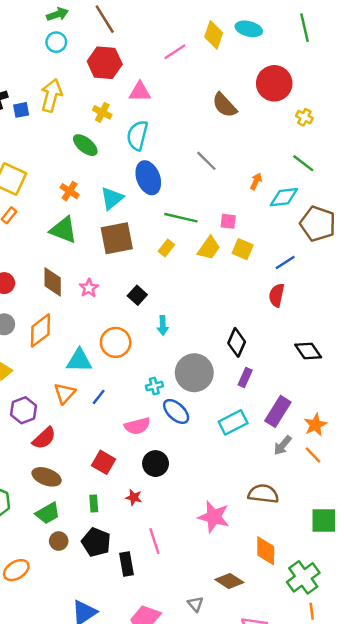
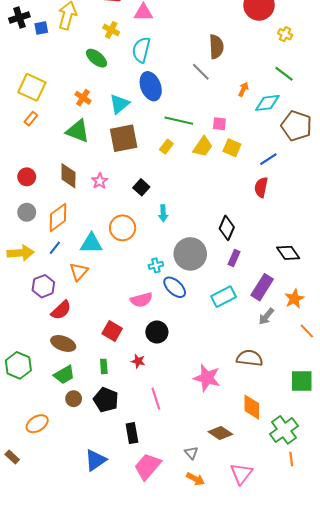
brown semicircle: (225, 105) -> (216, 47), moved, turned -140
black diamond: (308, 351) -> (288, 253), moved
blue line: (99, 397) -> (55, 248), moved
orange line: (313, 455) -> (307, 331), moved
black rectangle: (126, 564) -> (132, 433), moved

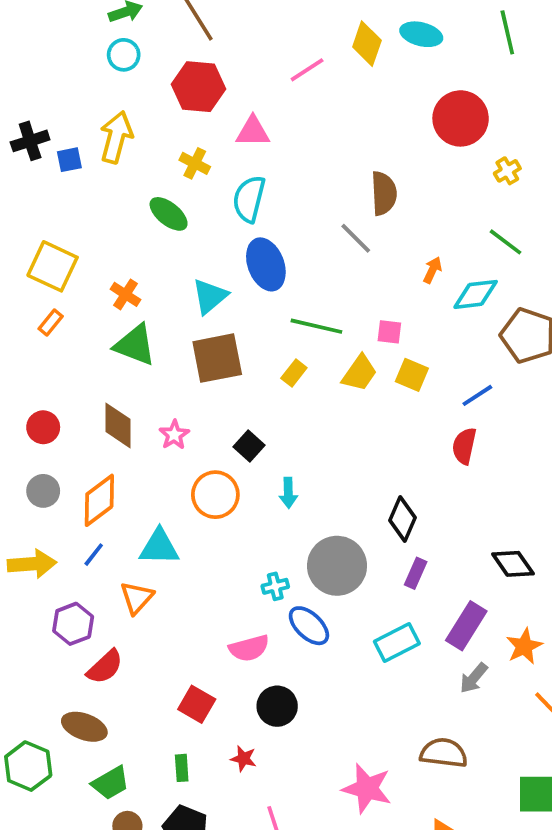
yellow cross: (285, 34) -> (507, 171), turned 32
orange cross: (83, 98) -> (126, 294), moved
orange circle: (123, 228) -> (215, 495), moved
brown ellipse: (63, 343) -> (84, 727), moved

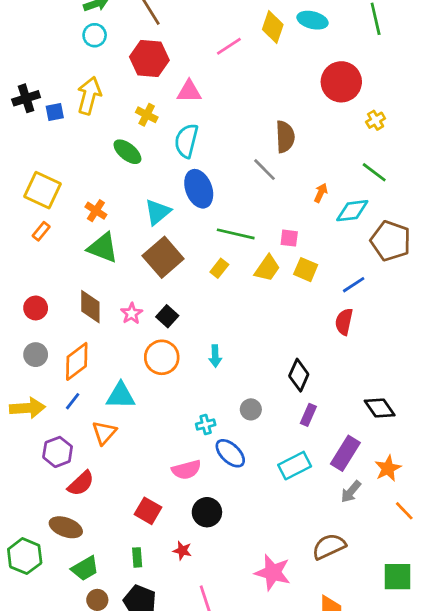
brown square: (217, 358) -> (163, 257), turned -30
black square: (249, 446) -> (167, 316), moved
gray circle: (337, 566) -> (251, 409), size x0.5
brown semicircle: (444, 753) -> (329, 546), turned -32

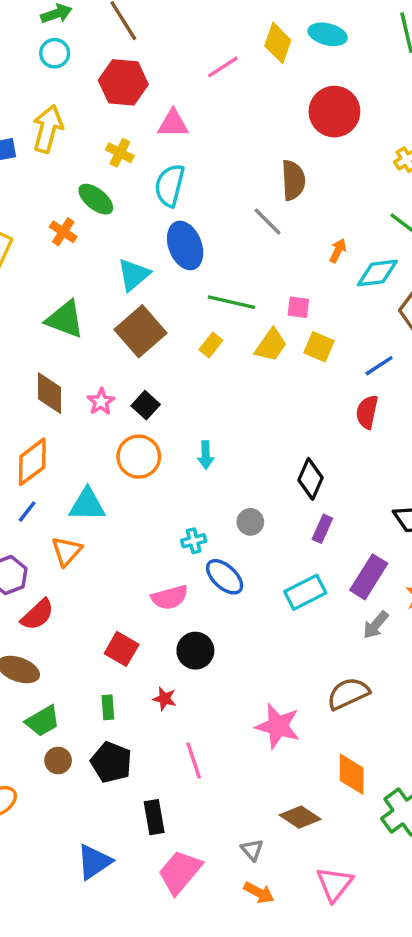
red circle: (341, 82) -> (334, 112), moved
orange cross: (96, 211) -> (63, 232), moved

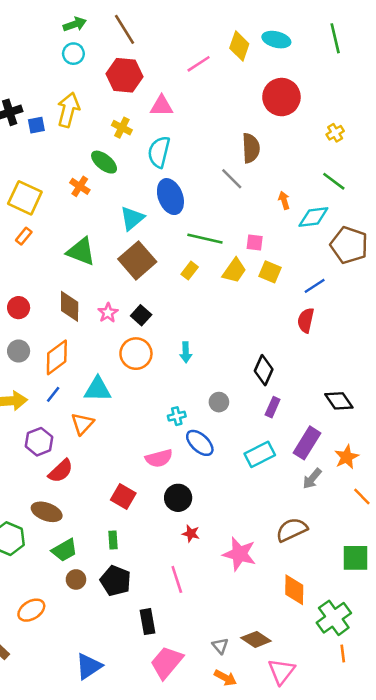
orange arrow: (338, 251) -> (284, 200), turned -42
red star: (164, 699) -> (191, 534), moved
brown diamond: (300, 817) -> (256, 639), moved
blue triangle: (94, 862) -> (89, 666), moved

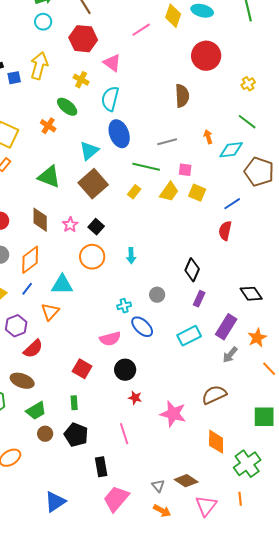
pink triangle: (162, 106) -> (112, 63), turned 36
gray line: (232, 179) -> (167, 142), moved, turned -60
orange line: (343, 654) -> (240, 499), moved

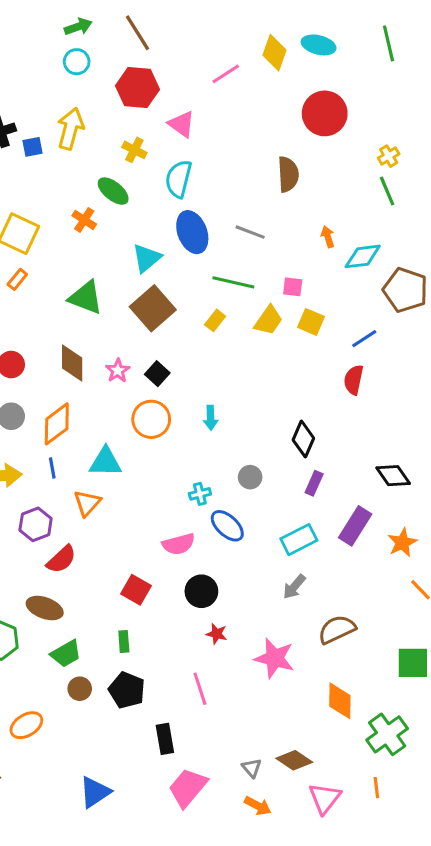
green line: (247, 122) -> (387, 191), moved, turned 30
gray line: (167, 142) -> (250, 232), moved, turned 36
blue line: (27, 289) -> (52, 468), turned -48
gray arrow: (230, 355) -> (294, 587), moved

